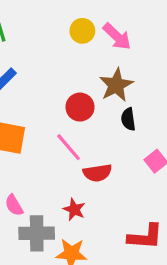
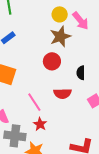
brown star: (116, 85) -> (60, 36), moved
pink line: (69, 147) -> (34, 102), moved
red semicircle: (97, 173) -> (63, 94), moved

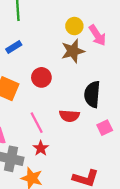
red circle: (52, 61) -> (41, 77), moved
black semicircle: (81, 73) -> (92, 94), size x1.6

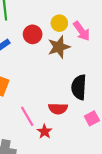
red circle: (41, 77) -> (33, 34), moved
red star: (41, 148) -> (45, 132), moved

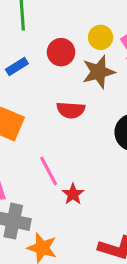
red semicircle: (58, 109) -> (71, 110), moved

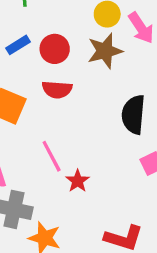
red circle: (61, 52) -> (55, 49), moved
red semicircle: (71, 110) -> (57, 90), moved

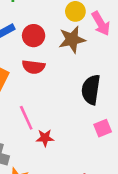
red star: (78, 181) -> (45, 138), turned 30

